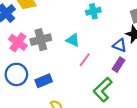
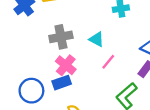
pink cross: (18, 42) -> (66, 65), moved
blue circle: (16, 74) -> (31, 91), moved

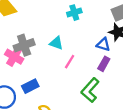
pink cross: (66, 65) -> (14, 57), moved

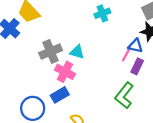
cyan triangle: (56, 43) -> (77, 52), moved
pink cross: (14, 57) -> (65, 72), moved
pink line: (70, 62) -> (126, 54), moved

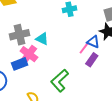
blue rectangle: (60, 95) -> (20, 64), moved
green L-shape: (124, 95) -> (60, 81), moved

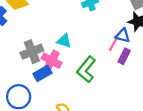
gray cross: (20, 35) -> (32, 52), moved
green L-shape: (60, 81) -> (86, 69), moved

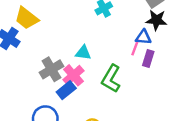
pink cross: (52, 61) -> (74, 75), turned 30

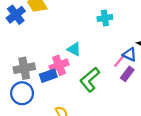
gray cross: (51, 69) -> (24, 68), moved

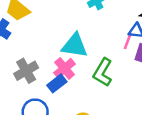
cyan triangle: (74, 49) -> (75, 46), size x1.6
gray cross: (24, 68) -> (26, 71), moved

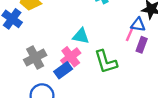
cyan triangle: (75, 46) -> (81, 36), size x0.7
green L-shape: (103, 72) -> (106, 62), turned -50

